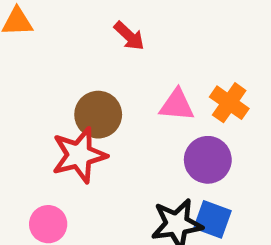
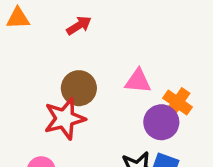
red arrow: (129, 36) -> (79, 25), moved, turned -75
orange cross: (229, 103) -> (177, 103), moved

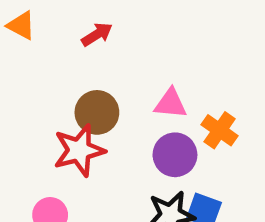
orange triangle: (18, 18) -> (21, 25), turned 30
purple circle: (161, 122) -> (175, 155), moved

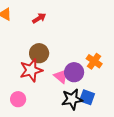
pink triangle: (171, 104) -> (61, 76), moved, turned 35

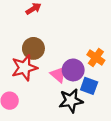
blue square: (87, 97) -> (89, 86), moved

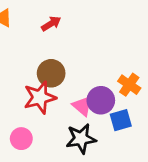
blue square: (89, 86) -> (121, 120), turned -36
black star: (71, 101) -> (81, 139), moved

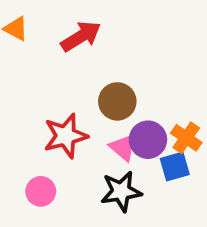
red arrow: (51, 24) -> (81, 36), size x1.5
brown circle: (51, 73) -> (117, 101), moved
orange cross: (129, 85) -> (186, 138), moved

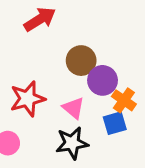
brown circle: (117, 101) -> (81, 61), moved
purple circle: (148, 140) -> (103, 80), moved

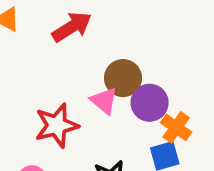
pink triangle: (73, 108) -> (104, 101), moved

